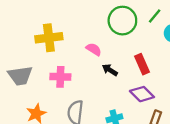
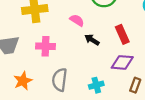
purple diamond: (142, 94) -> (122, 62), turned -40

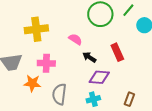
purple diamond: (122, 62) -> (99, 77), moved
orange star: (23, 81) -> (32, 83), moved, turned 30

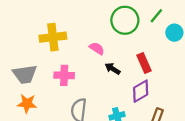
purple diamond: (99, 77) -> (141, 91), moved, turned -35
orange star: (32, 83) -> (27, 104), moved

